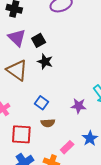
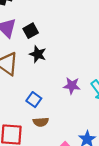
purple star: (79, 106) -> (72, 86), moved

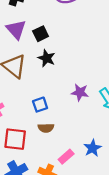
blue square: (34, 100) -> (40, 105), turned 32

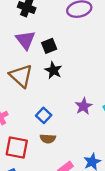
purple star: (80, 92) -> (84, 106), turned 30
blue square: (40, 105) -> (44, 115), turned -32

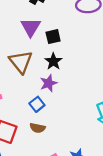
purple star: (84, 106) -> (49, 83), moved

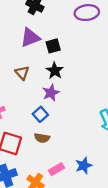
purple triangle: (31, 27) -> (30, 38), turned 40
brown triangle: (21, 62) -> (22, 73), size x0.6

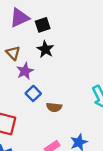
purple star: (51, 93) -> (25, 71), moved
brown semicircle: (42, 138) -> (54, 107), moved

